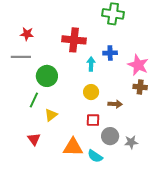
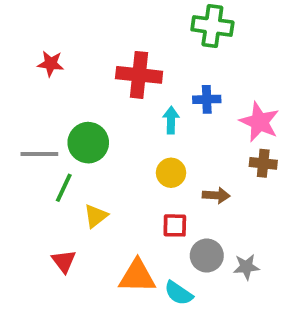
gray line: (21, 57) -> (39, 154), moved

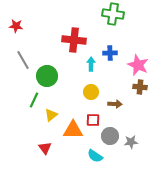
red star: (51, 64) -> (16, 26), moved
gray line: (39, 154) -> (23, 60), moved, turned 60
red triangle: (64, 261) -> (45, 148), moved
orange triangle: (137, 276) -> (73, 130), moved

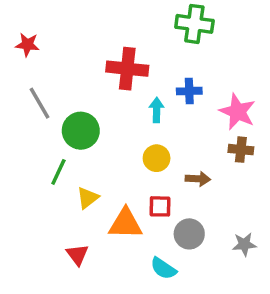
gray star: (131, 142) -> (244, 244), moved

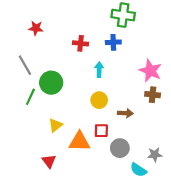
red star: (27, 45) -> (36, 28), moved
red cross: (127, 69) -> (81, 43), size x0.6
blue cross: (189, 91) -> (113, 42), moved
green line: (58, 172) -> (30, 97), moved
cyan semicircle: (163, 268) -> (138, 170), moved

